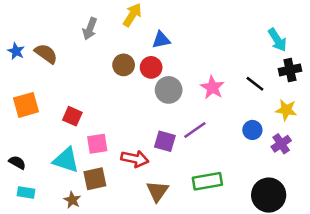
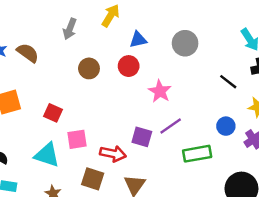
brown circle: (124, 65) -> (89, 68), moved
pink star: (212, 87) -> (160, 91), moved
gray circle: (169, 90) -> (185, 43), moved
brown square: (95, 179) -> (93, 179), moved, turned 30
green rectangle: (207, 181) -> (197, 154), moved

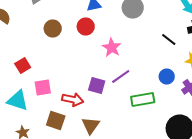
red square: (53, 113) -> (23, 66), turned 35

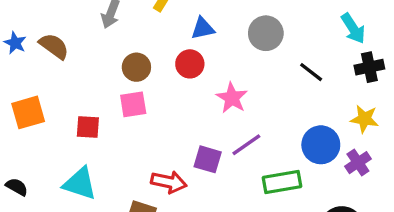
black line: (169, 40) -> (311, 72), moved
red square: (23, 66) -> (88, 127), turned 35
blue circle: (167, 76) -> (321, 145), size x1.5
pink square: (43, 88) -> (133, 104), moved

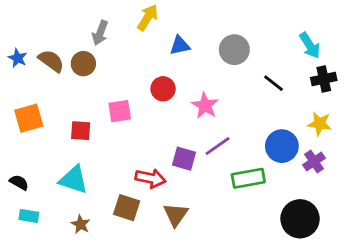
red circle: (190, 64) -> (163, 89), moved
brown circle: (136, 67) -> (83, 64), moved

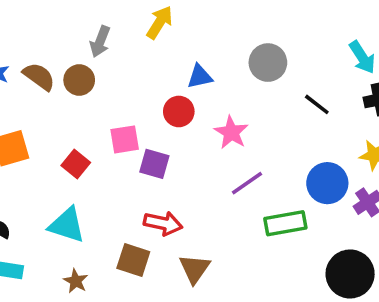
blue triangle: (180, 45) -> (200, 77), moved
red square: (81, 131) -> (76, 164), turned 35
purple square: (184, 159) -> (154, 164), moved

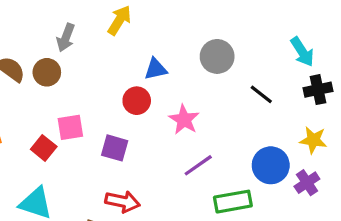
pink square: (125, 139) -> (70, 127), moved

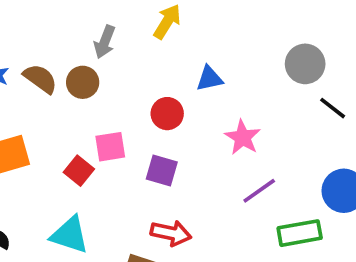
gray circle: (217, 56) -> (305, 64), moved
red circle: (137, 101) -> (167, 114), moved

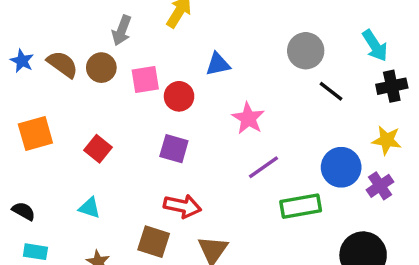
pink square: (110, 147) -> (145, 79), moved
cyan triangle: (70, 235) -> (90, 208), size x0.6

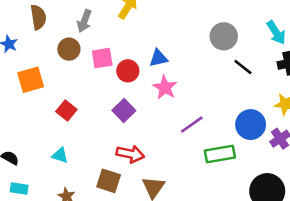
brown semicircle: (62, 64) -> (38, 17), moved, turned 45
blue triangle: (218, 64) -> (158, 58), moved
pink star: (248, 118) -> (165, 87), moved
orange square: (35, 133) -> (31, 80), moved
purple square: (174, 149) -> (124, 111), turned 30

